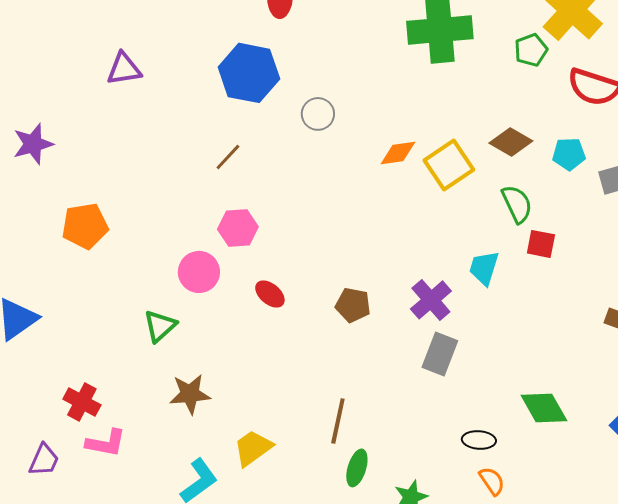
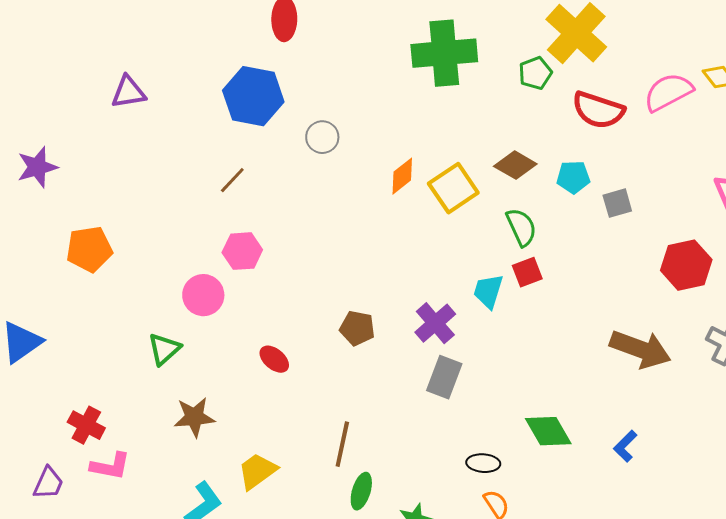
orange diamond: (398, 153) -> (402, 176), turned -30
red square: (541, 244) -> (527, 272), moved, turned -32
red ellipse: (270, 294) -> (274, 359), moved

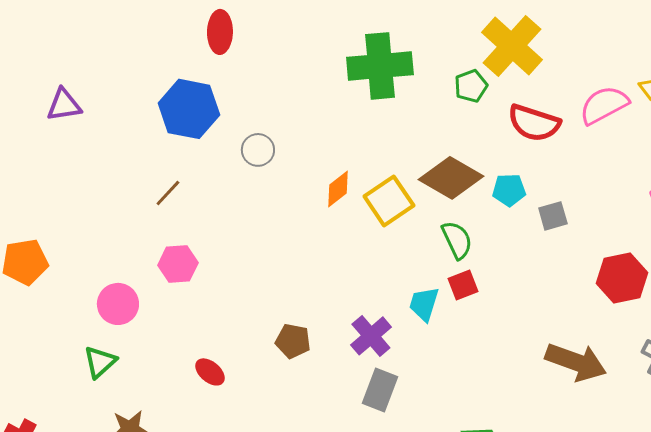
brown diamond: (515, 165) -> (451, 178), size x1.5
pink circle: (203, 295) -> (118, 304), moved

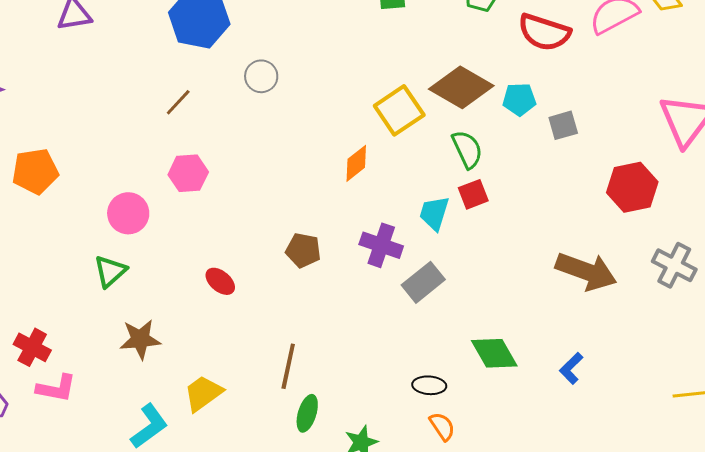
gray circle: (258, 150) -> (261, 76), moved
orange diamond: (338, 189) -> (356, 163), moved
purple cross: (371, 336) -> (381, 245), turned -30
gray rectangle: (380, 390) -> (423, 282), moved, turned 30

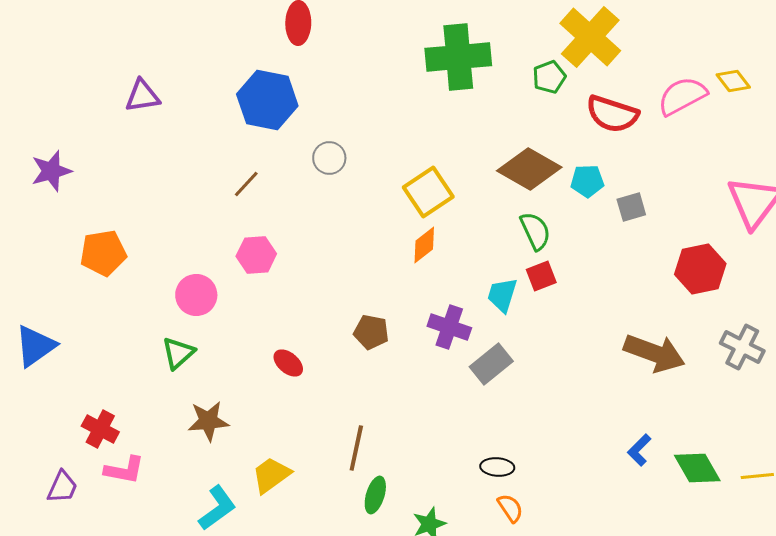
yellow square: (399, 110) -> (428, 192), moved
green diamond: (494, 353) -> (697, 468), moved

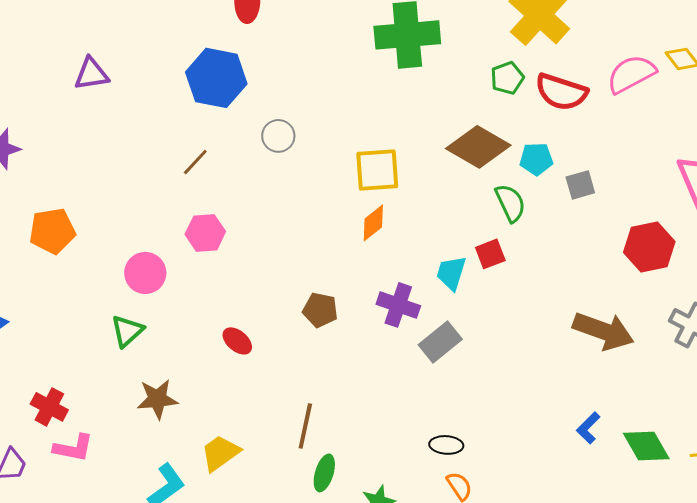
green pentagon: (549, 77) -> (507, 78), moved
yellow square: (428, 192) -> (377, 170), turned 30
green semicircle: (535, 231) -> (510, 203), moved

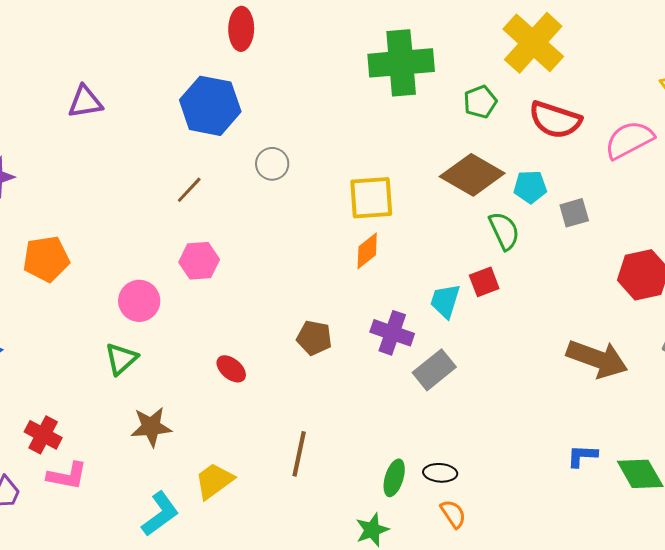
pink semicircle: (631, 74) -> (629, 140), moved
green pentagon: (507, 78) -> (480, 102), moved
blue L-shape: (588, 428) -> (582, 456), turned 48
green ellipse: (324, 473) -> (394, 478), moved

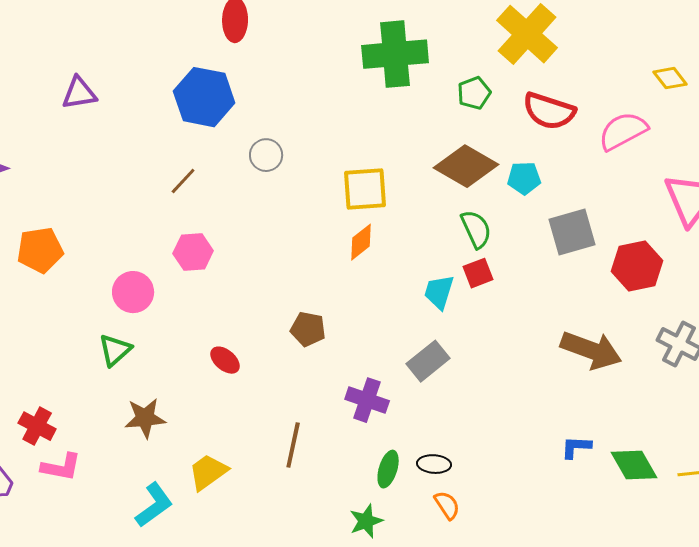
gray square: (574, 213) -> (572, 232), moved, size x1.6
green semicircle: (504, 231) -> (476, 229), moved
purple cross: (392, 333) -> (367, 400), moved

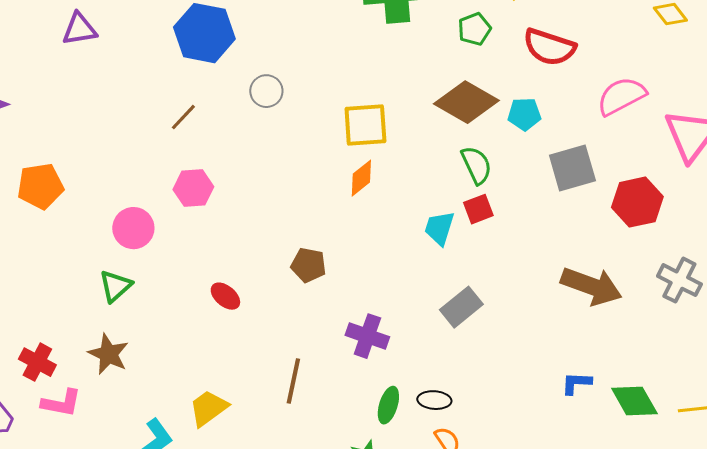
pink semicircle: (623, 131) -> (621, 96), moved
gray rectangle: (428, 361) -> (461, 307), moved
brown star: (145, 418) -> (108, 354), moved, turned 30

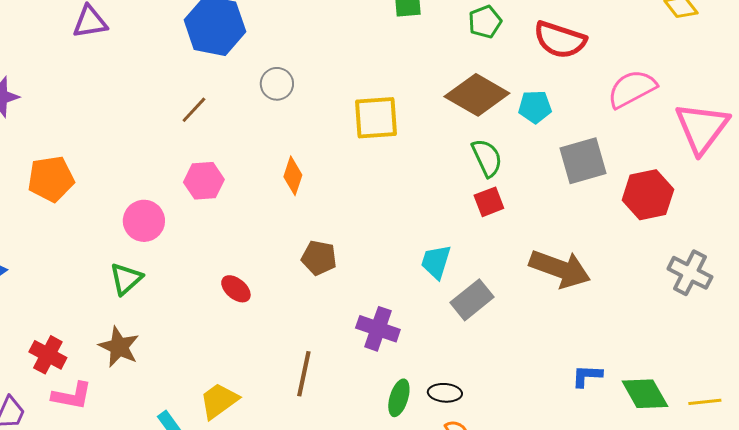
orange diamond: (361, 178) -> (293, 176), moved, turned -33
cyan trapezoid: (439, 228) -> (436, 262), moved
brown arrow: (591, 286) -> (560, 269), moved

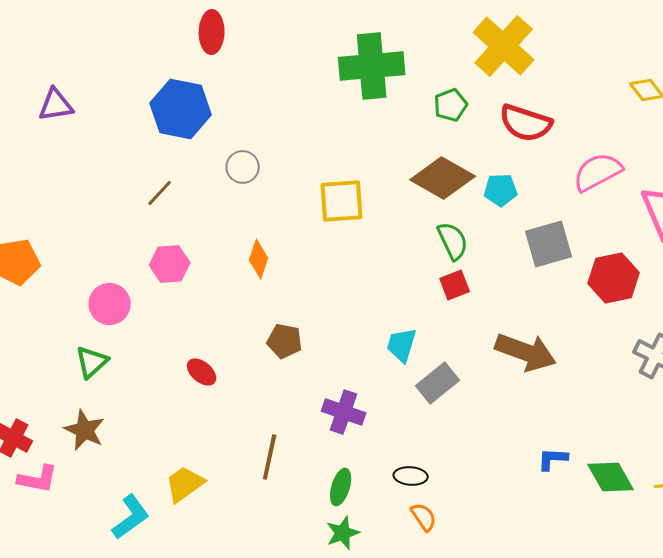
green ellipse: (399, 398) -> (341, 487), moved

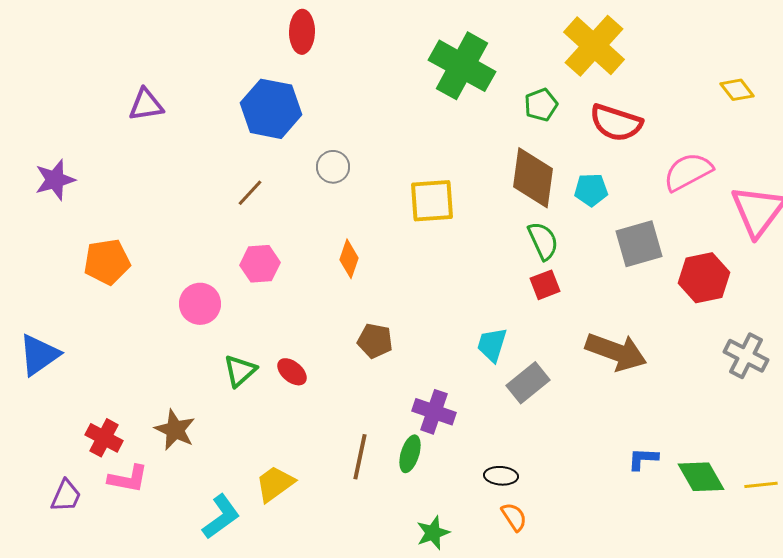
green cross: (372, 66) -> (462, 66), turned 34
brown diamond: (443, 178) -> (533, 178), turned 68
green triangle: (92, 362) -> (240, 371), moved
green ellipse: (341, 487) -> (410, 454), moved

